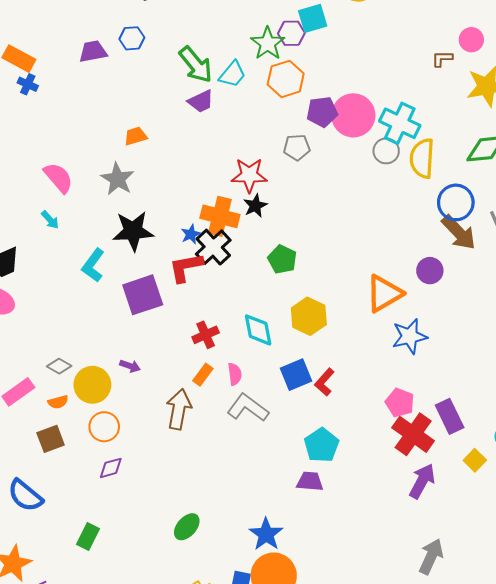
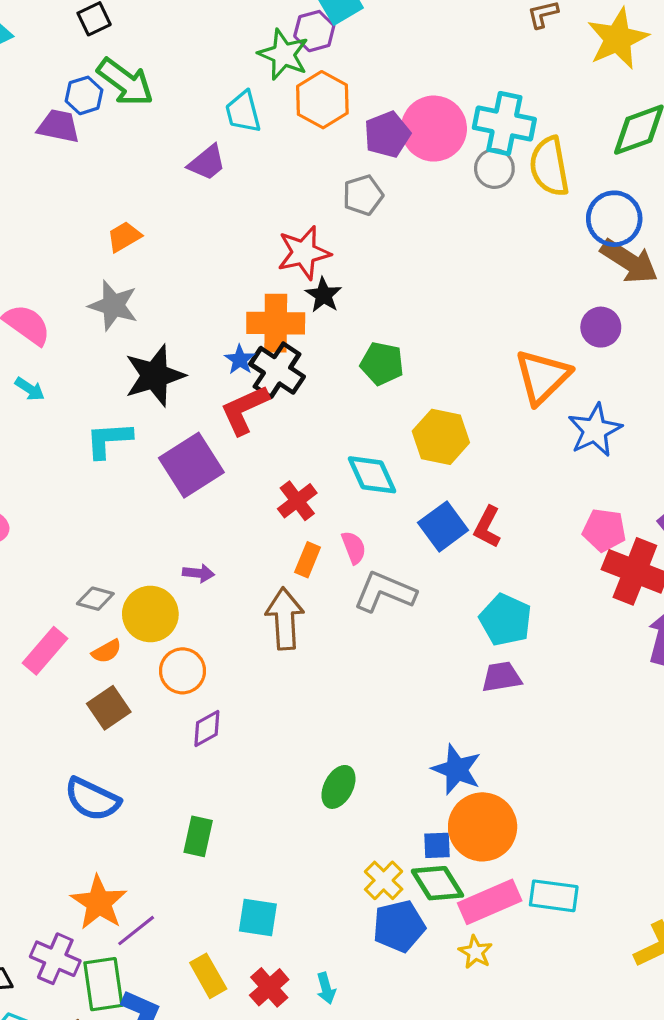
purple trapezoid: (93, 52) -> (59, 126), moved, turned 36
green arrow: (196, 65) -> (125, 82), moved
cyan trapezoid: (232, 74) -> (243, 112), turned 140
cyan L-shape: (93, 265) -> (109, 440), turned 64

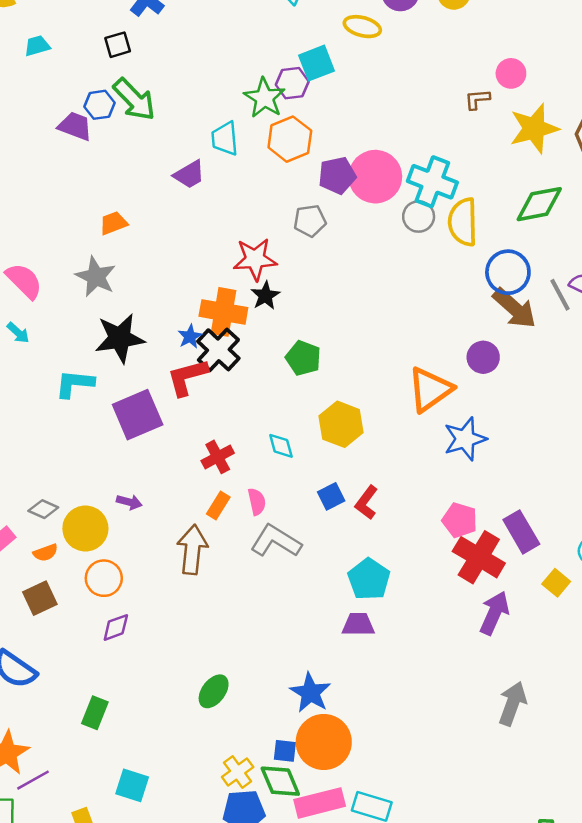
cyan diamond: (372, 475) -> (281, 446), size x0.7
blue square: (443, 526) -> (331, 496), size x0.7

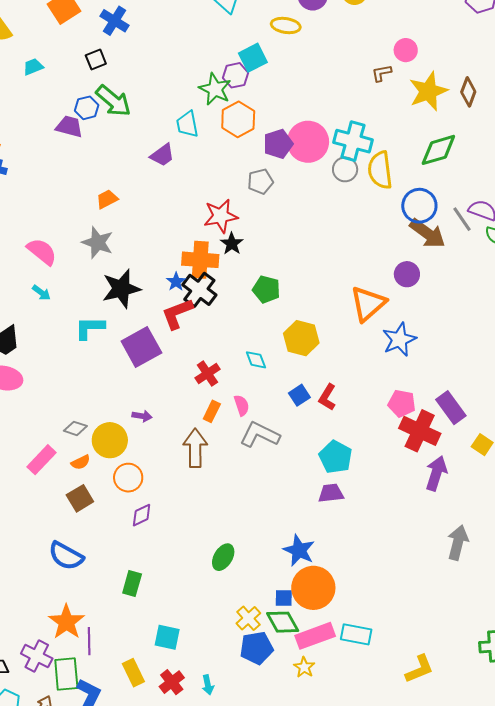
purple line: (33, 780) -> (89, 641), turned -56

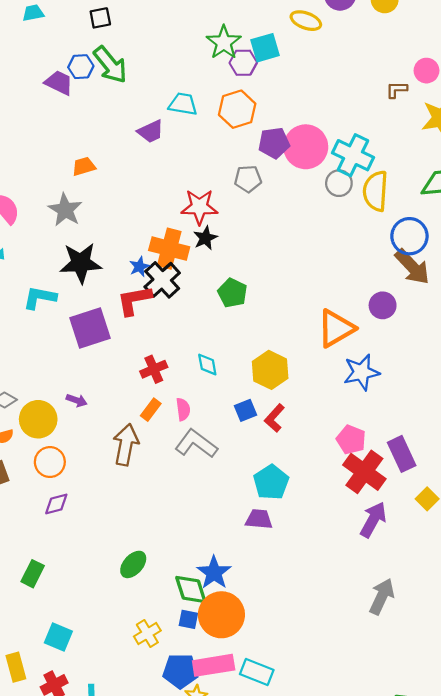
green star: (215, 89) -> (224, 42), moved
cyan trapezoid: (187, 124) -> (183, 104), turned 100
yellow hexagon: (301, 338) -> (270, 370), moved
green diamond: (283, 622) -> (191, 590), moved
blue pentagon: (257, 648) -> (180, 671), moved

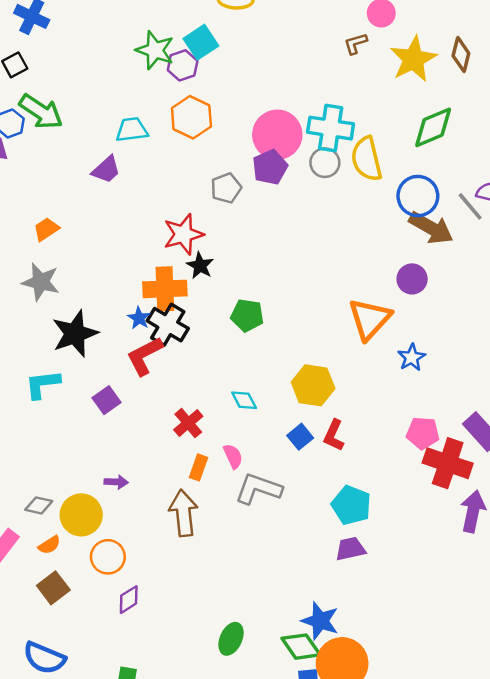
purple pentagon: (274, 143) -> (270, 167), moved
purple square: (90, 328) -> (106, 400), size x0.6
blue star: (361, 372) -> (412, 357), size x0.7

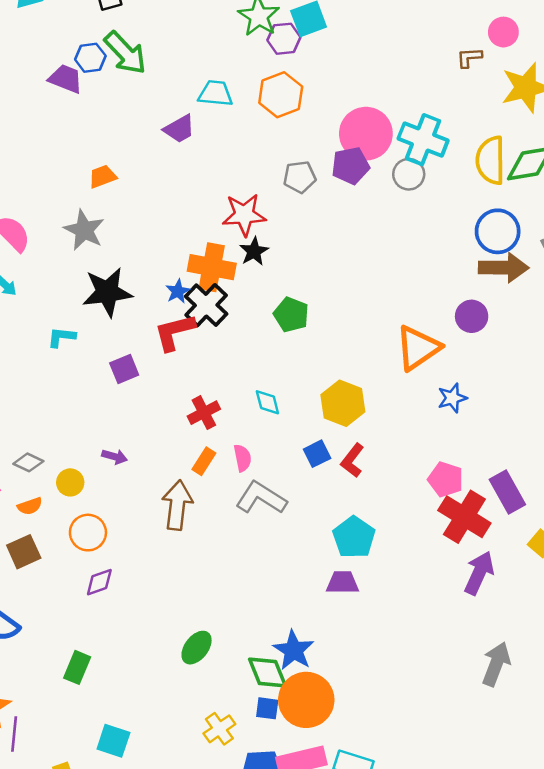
yellow semicircle: (367, 159) -> (491, 160), moved
brown arrow: (431, 228) -> (504, 268), turned -42
cyan L-shape: (43, 384) -> (61, 337), size x0.7
yellow circle: (81, 515) -> (70, 482), size x0.6

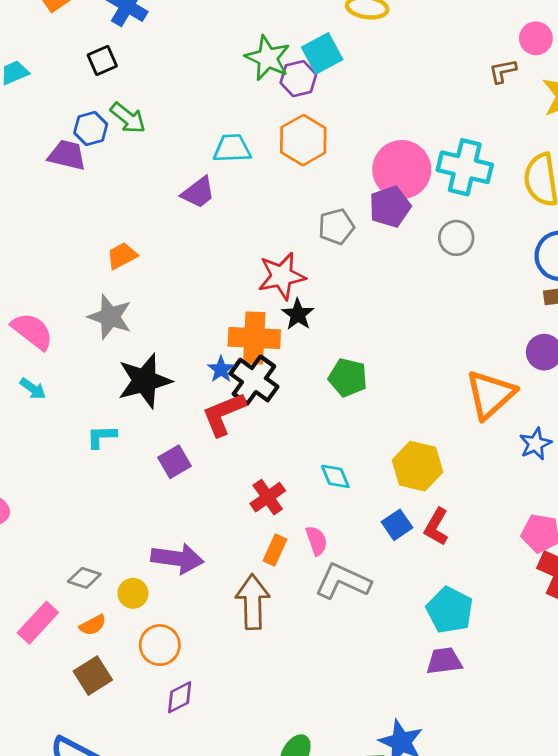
green arrow: (125, 53) -> (128, 118), size x0.7
gray circle: (409, 174) -> (456, 238), moved
purple arrow: (115, 457) -> (177, 558), size x1.8

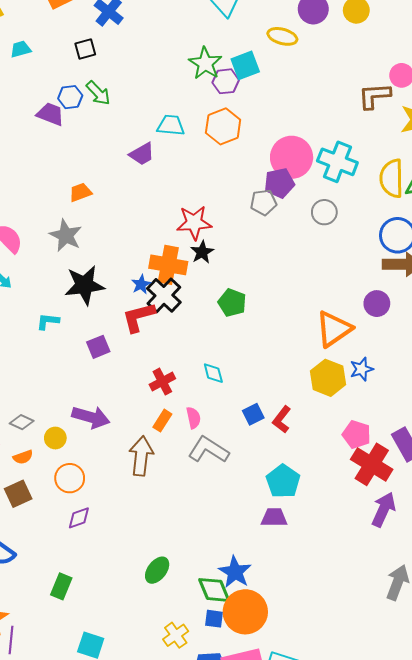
brown L-shape: (503, 71) -> (374, 96), size x1.6
gray pentagon: (336, 227) -> (263, 202), moved
yellow hexagon: (417, 466) -> (328, 378), moved

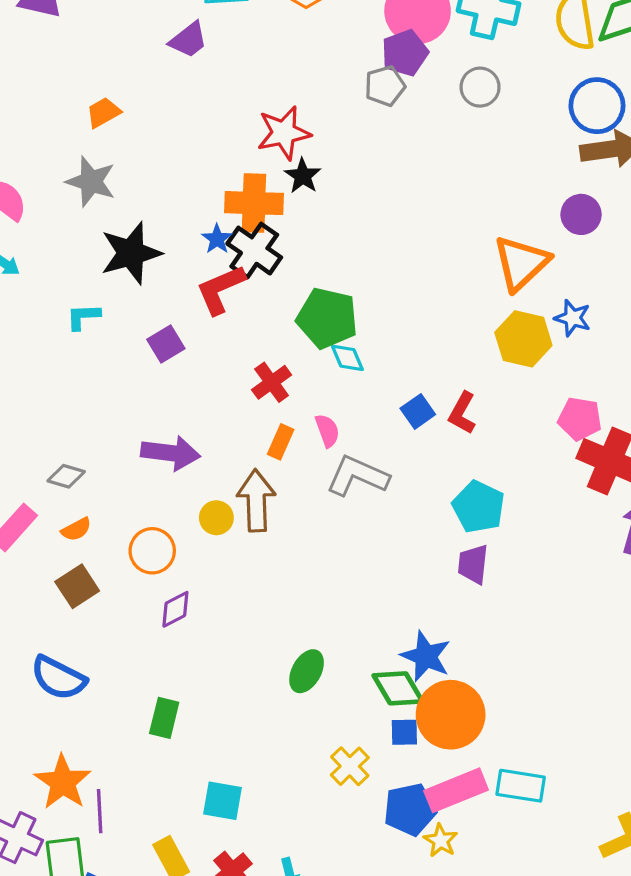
green pentagon: (232, 303) -> (327, 318), moved, size x1.4
blue star: (362, 369) -> (573, 318), turned -30
yellow circle: (55, 438) -> (216, 518), moved
purple trapezoid: (274, 517) -> (473, 564), turned -76

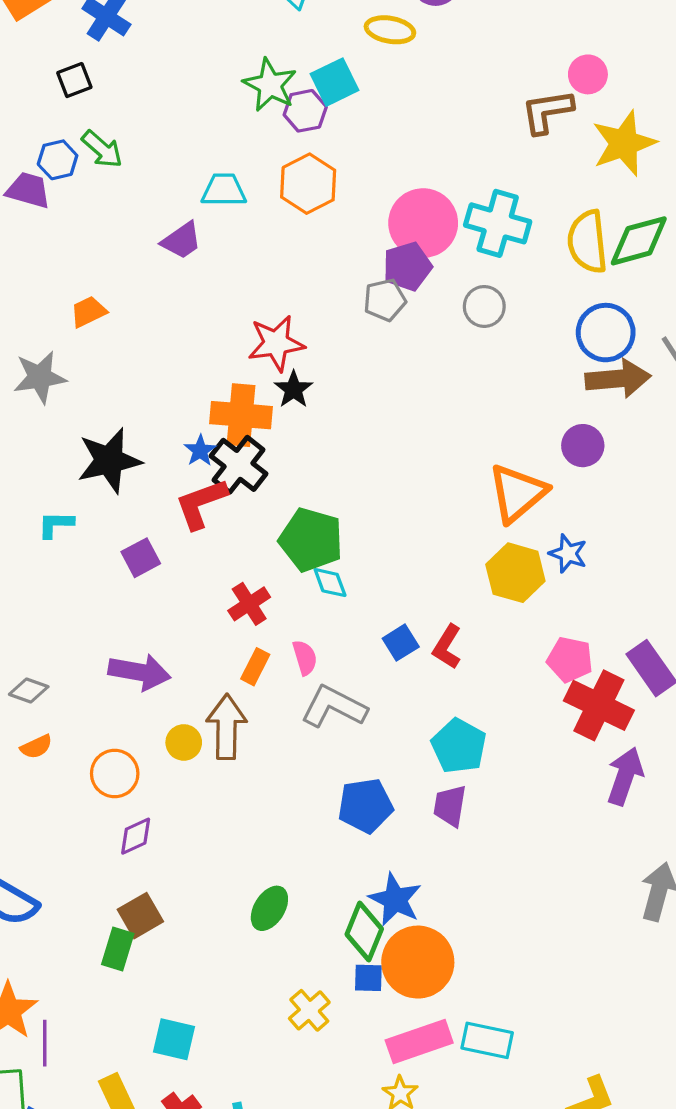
gray star: (91, 181) -> (40, 377), moved, turned -30
brown square: (77, 586) -> (140, 916), moved
green diamond: (398, 688) -> (364, 932), turned 50
blue pentagon: (410, 809) -> (365, 806), moved

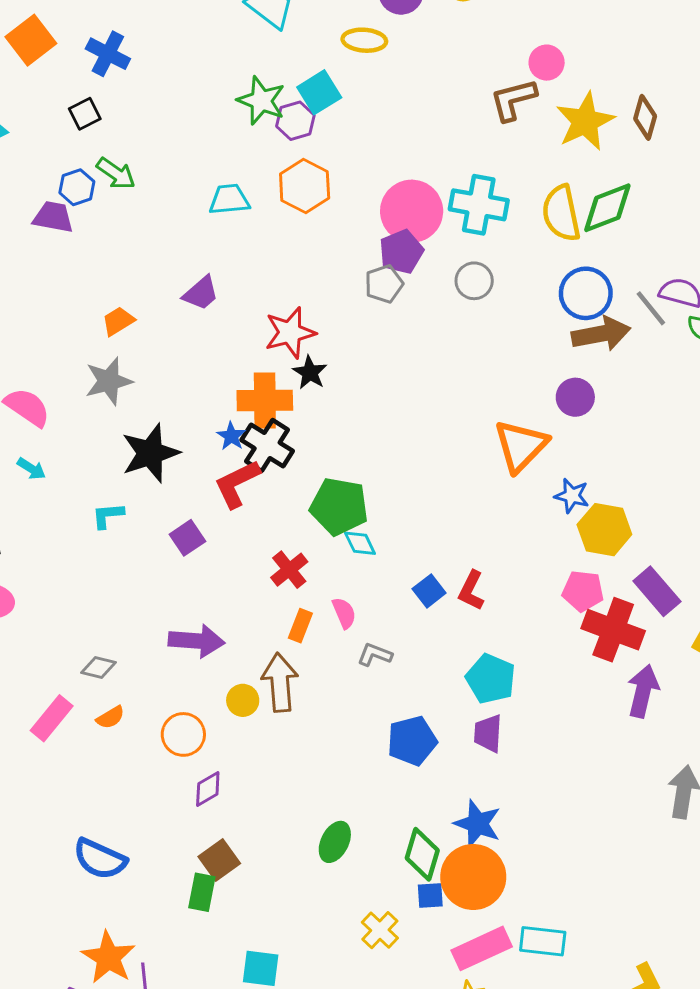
purple trapezoid: (182, 241) -> (201, 293), moved
gray star: (40, 377) -> (109, 381), moved
yellow hexagon: (515, 573) -> (604, 530), moved
gray L-shape: (334, 707) -> (375, 655), size x0.6
blue star: (395, 899) -> (478, 824), moved

